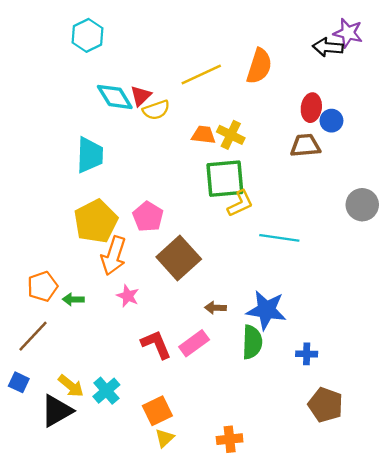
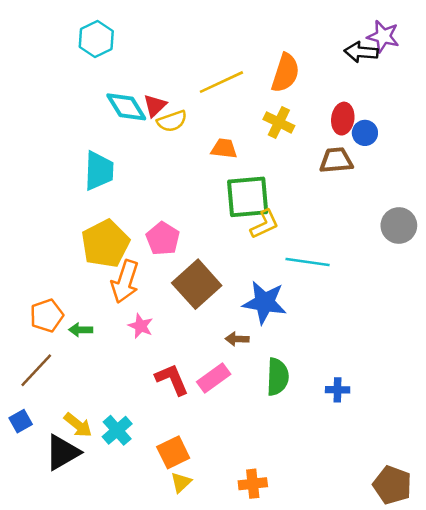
yellow cross: (231, 135) -> (279, 122), moved
blue star: (266, 310) -> (265, 302), moved
blue square: (19, 382) -> (21, 421), turned 36
brown pentagon: (326, 405) -> (392, 485), moved

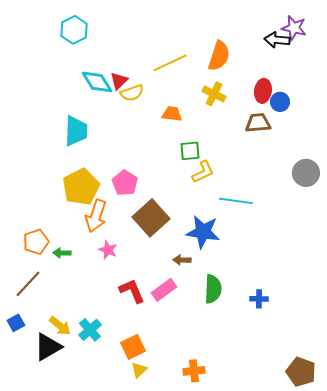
green square: (248, 197) -> (190, 151), size x0.6

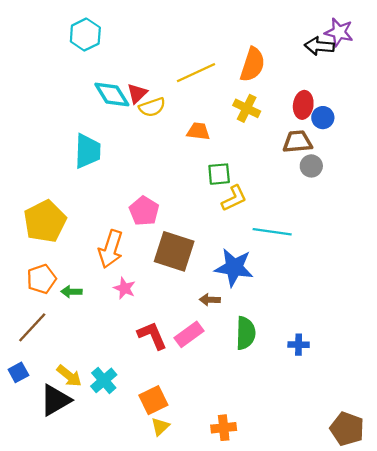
gray circle: (306, 173) -> (311, 166), moved, size x0.7
yellow pentagon: (81, 187) -> (45, 221), moved
brown square: (151, 218) -> (174, 251), turned -30

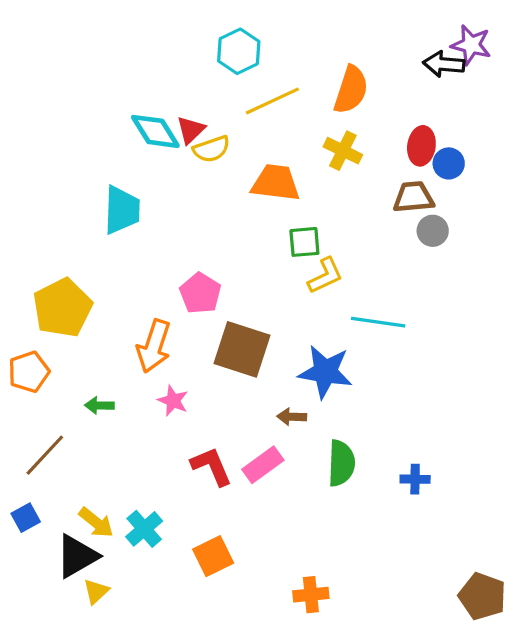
cyan hexagon: (85, 35) -> (239, 51), moved
orange trapezoid: (198, 131) -> (276, 183), size x1.5
orange pentagon: (41, 279) -> (29, 372), moved
yellow triangle: (160, 427) -> (96, 591), moved

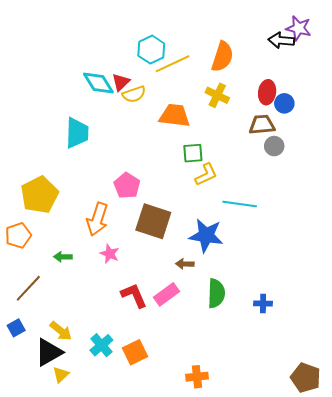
cyan hexagon: (239, 51) -> (151, 50), moved
cyan cross: (144, 529) -> (101, 345), moved

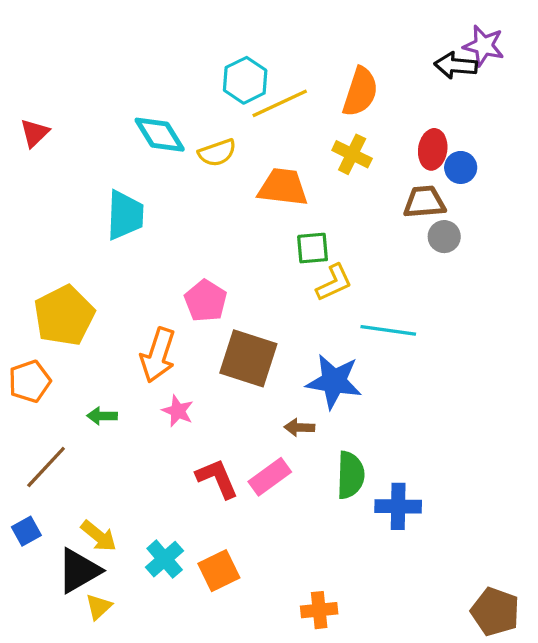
red triangle: (121, 82) -> (35, 133), moved
blue cross: (263, 304) -> (398, 506), moved, size x1.5

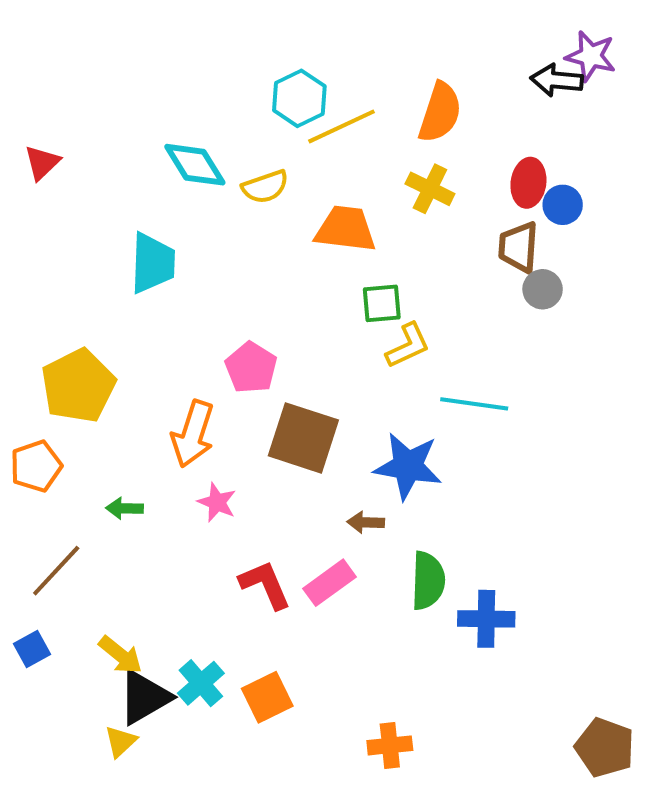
brown trapezoid: (424, 202) -> (518, 247), turned -81
black triangle: (79, 571) -> (145, 697), moved

